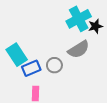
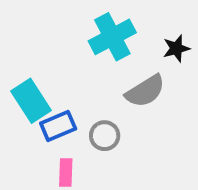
cyan cross: (79, 19) -> (112, 37), moved
gray circle: (54, 65) -> (105, 136), moved

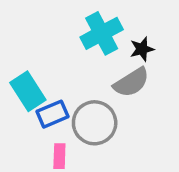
black star: (176, 48) -> (142, 49), moved
gray circle: (105, 136) -> (95, 123), size x1.6

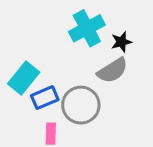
cyan rectangle: (28, 91) -> (24, 78), turned 72

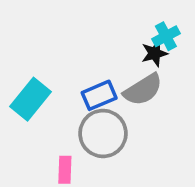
cyan cross: (87, 28) -> (166, 36), moved, size x0.6
blue rectangle: (45, 98) -> (99, 95), moved

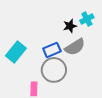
black star: (154, 53) -> (70, 26), moved

